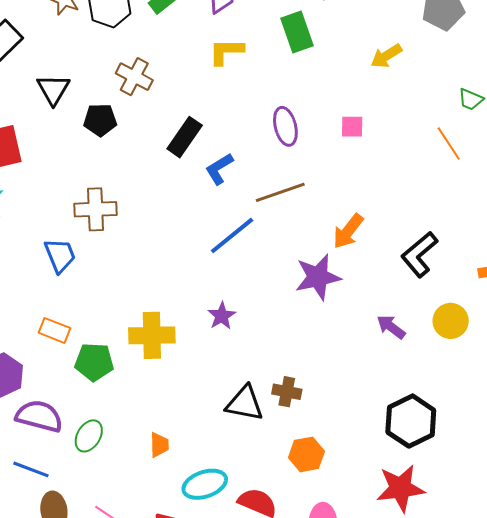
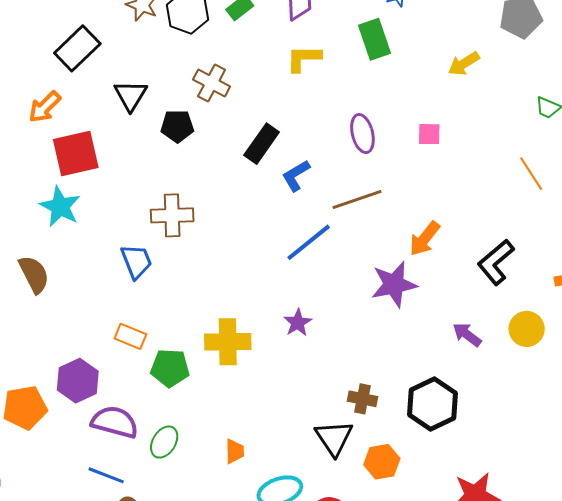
orange line: (449, 144) -> (531, 174), moved
black triangle: (245, 403) -> (334, 438), moved, turned 45
black hexagon: (411, 421) -> (433, 404), moved

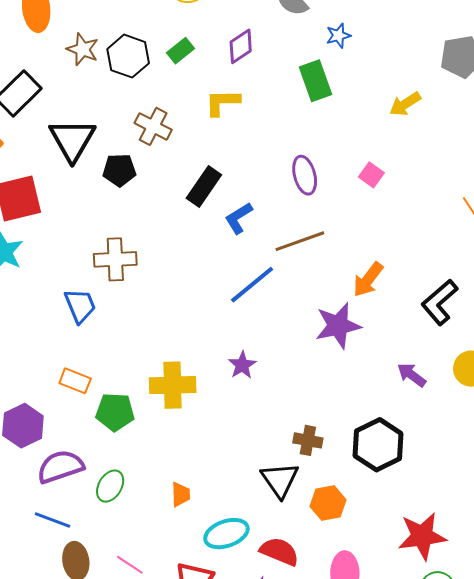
yellow L-shape: (304, 58) -> (222, 102), moved
black triangle: (131, 95) -> (72, 140), size x1.4
pink square: (429, 134) -> (371, 175), turned 35
purple semicircle: (115, 422) -> (60, 467), turned -33

